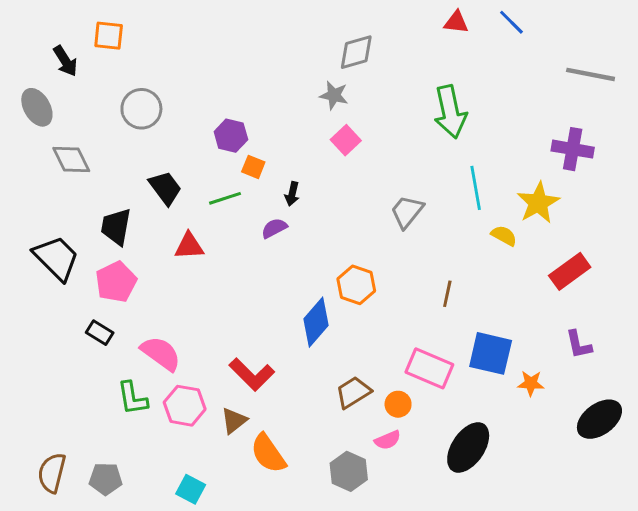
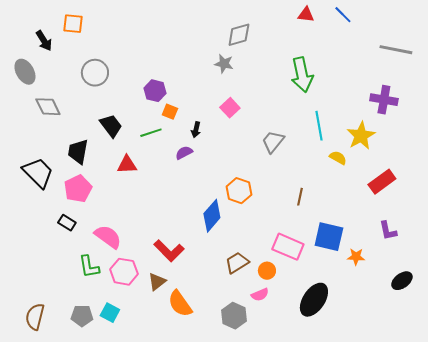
pink square: (346, 140) -> (230, 108), moved
black ellipse: (599, 419) -> (402, 281), size x0.7
gray pentagon: (106, 479) -> (82, 316), moved
cyan square: (191, 489) -> (110, 313), moved

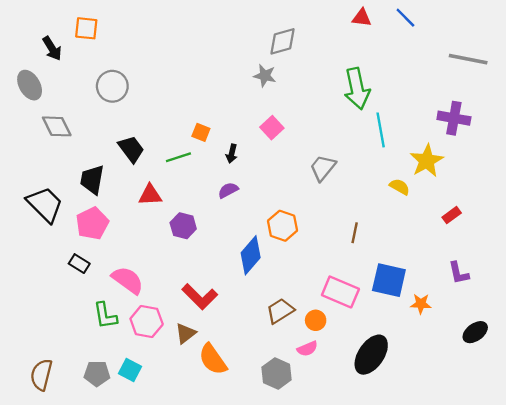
purple hexagon: (155, 91) -> (183, 226), moved
cyan line: (319, 126) -> (381, 130), moved
purple semicircle: (184, 153) -> (228, 190), moved
red rectangle: (382, 182) -> (452, 215), size x0.6

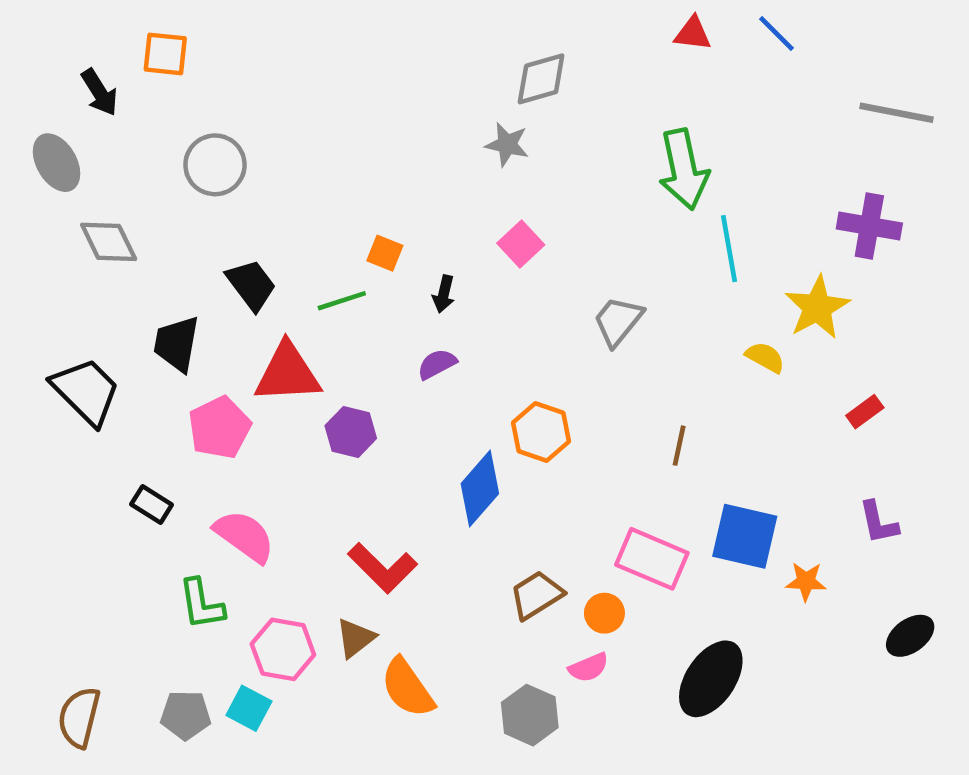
red triangle: (150, 195) -> (287, 373), size x1.5
pink pentagon: (92, 223) -> (220, 427), moved
pink hexagon: (147, 321) -> (283, 649), moved

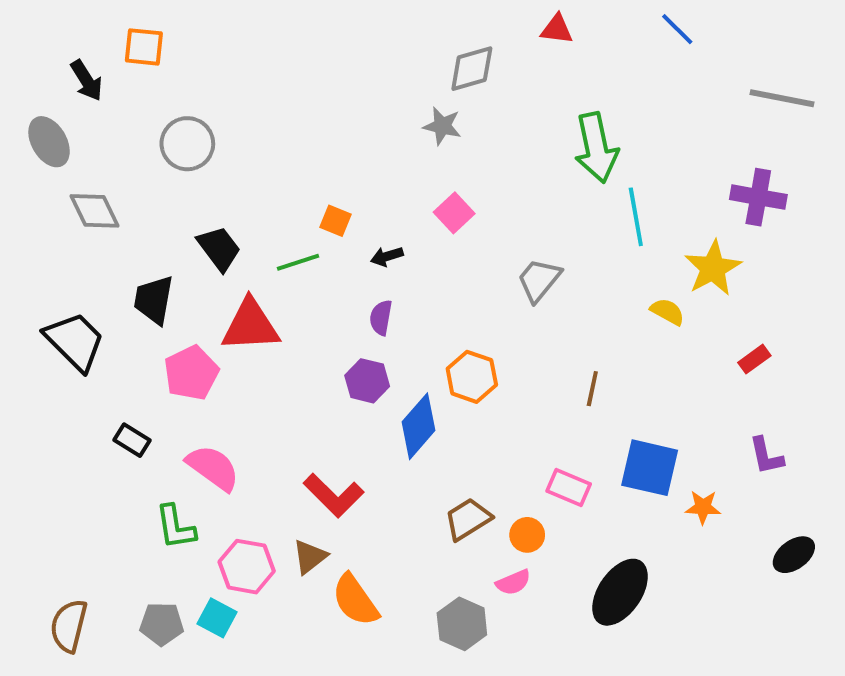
red triangle: (693, 34) -> (557, 29), moved
black arrow: (444, 294) -> (387, 256), turned 60
purple semicircle: (437, 364) -> (381, 318), turned -52
purple hexagon: (351, 432) -> (367, 381), moved
pink rectangle: (652, 559) -> (569, 487), size x0.7

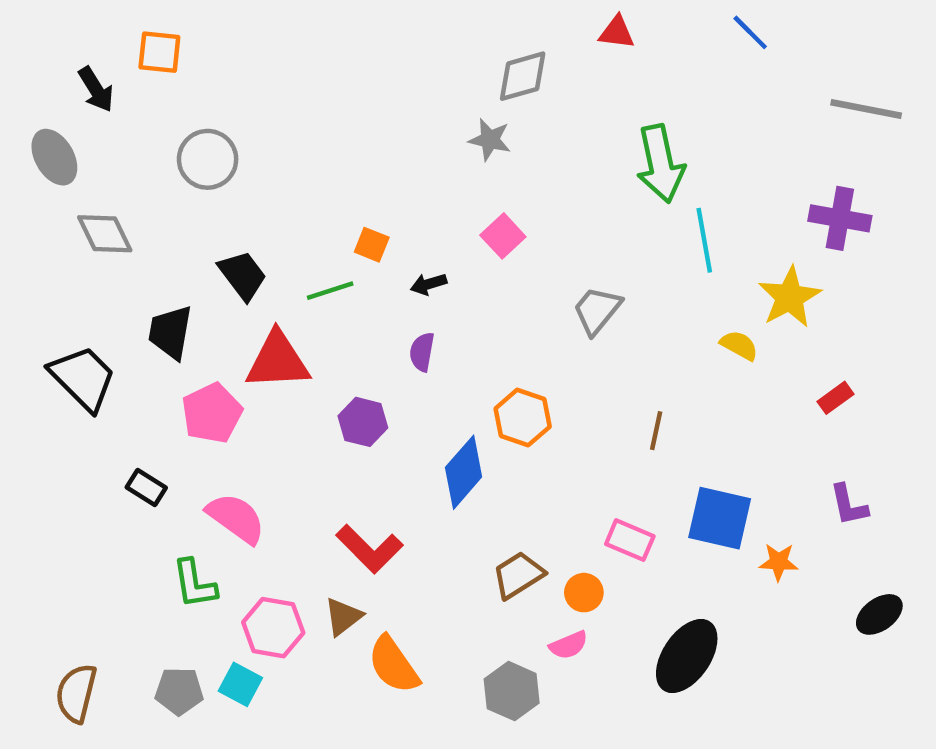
purple hexagon: (367, 381) -> (363, 422), moved

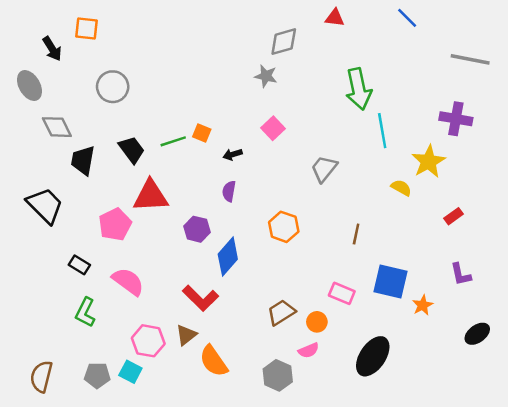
green line: (330, 291) -> (173, 141), moved
black trapezoid: (170, 332) -> (83, 160), moved
blue diamond: (464, 472) -> (228, 257), moved
orange star: (779, 562) -> (423, 305), turned -30
green L-shape: (194, 584) -> (85, 312), moved, turned 36

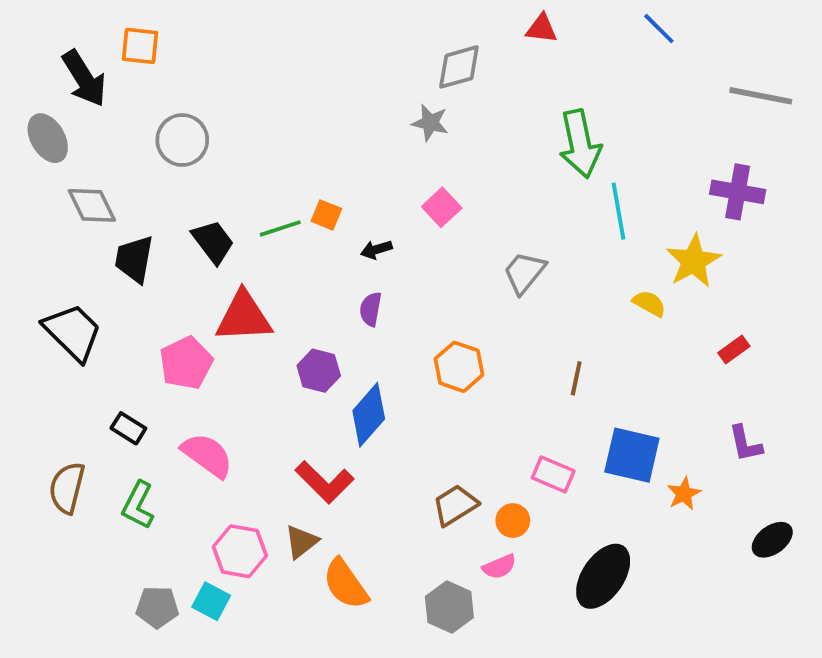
black arrow: (52, 49) -> (84, 79), size x1.4
brown semicircle: (41, 377) -> (67, 488), moved

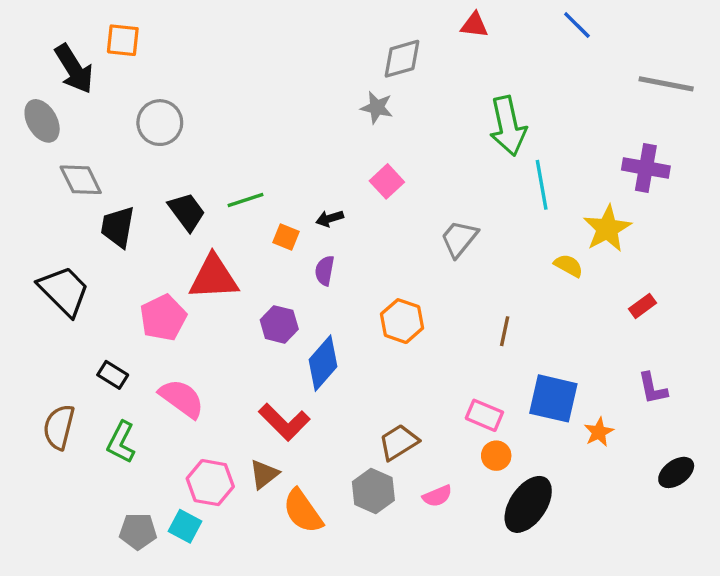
orange square: (326, 215) -> (286, 237), moved
orange circle: (513, 521) -> (496, 456), moved
gray hexagon: (449, 607) -> (373, 491), moved

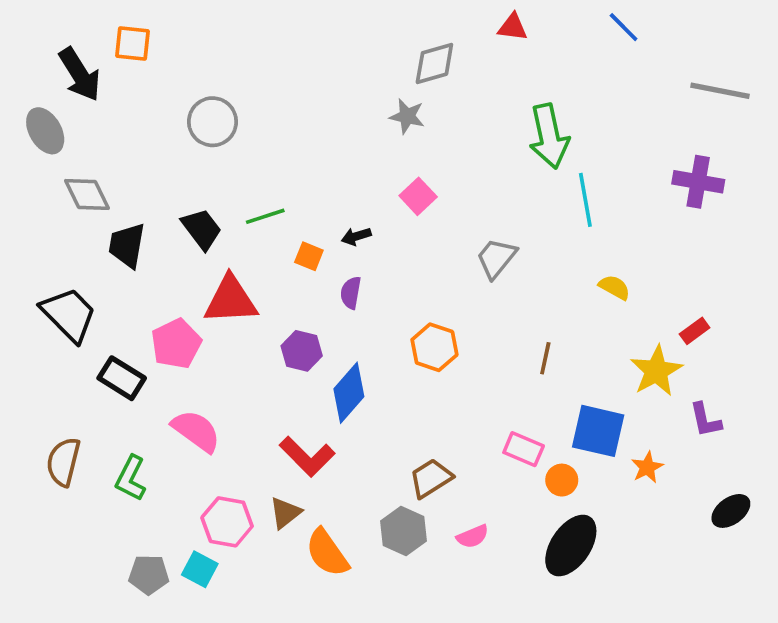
gray circle: (160, 123) -> (213, 122), moved
yellow star: (607, 229) -> (656, 371), moved
black rectangle: (113, 375) -> (122, 378), moved, size x1.4
orange circle: (496, 456) -> (562, 480), moved

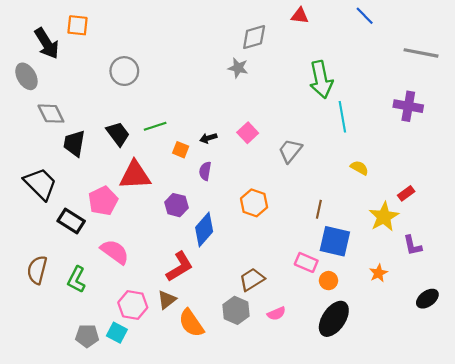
pink square: (418, 196) -> (248, 133), moved
blue square: (598, 431) -> (335, 241), moved
red L-shape: (307, 456) -> (180, 267), turned -76

